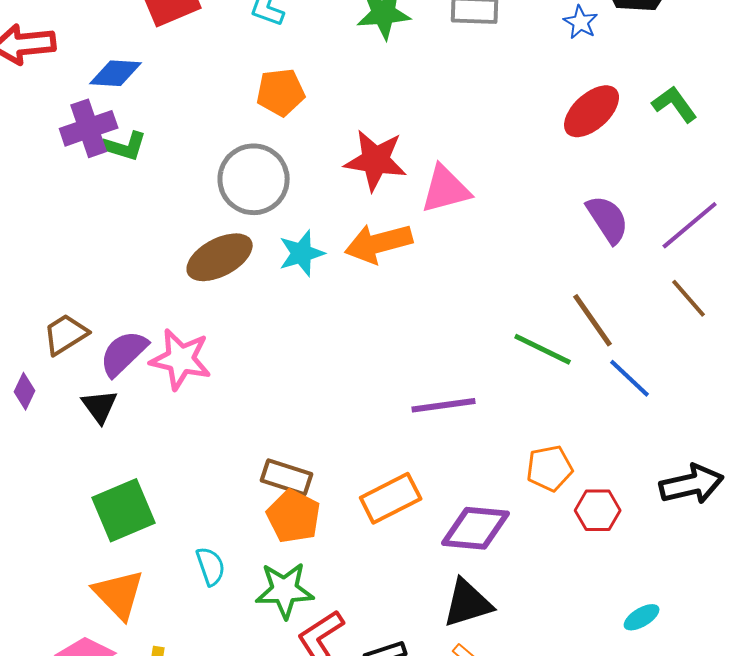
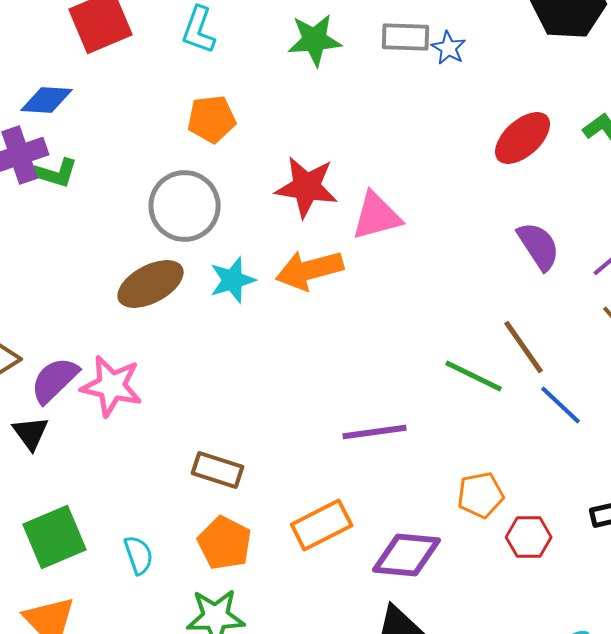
blue star: (581, 22) -> (449, 48), moved
brown rectangle: (287, 477) -> (218, 470), moved
cyan semicircle: (211, 566) -> (139, 555), moved

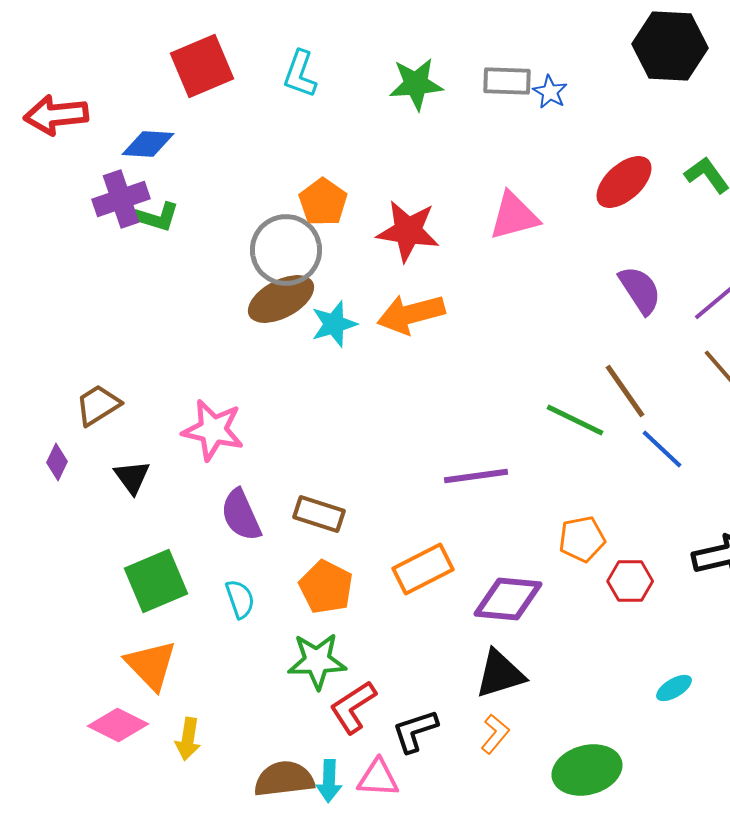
orange pentagon: (212, 119) -> (323, 202), moved, turned -30
pink triangle: (377, 216) -> (514, 216), moved
brown ellipse: (151, 284) -> (281, 299), moved
purple semicircle: (55, 380) -> (241, 515), moved, turned -70

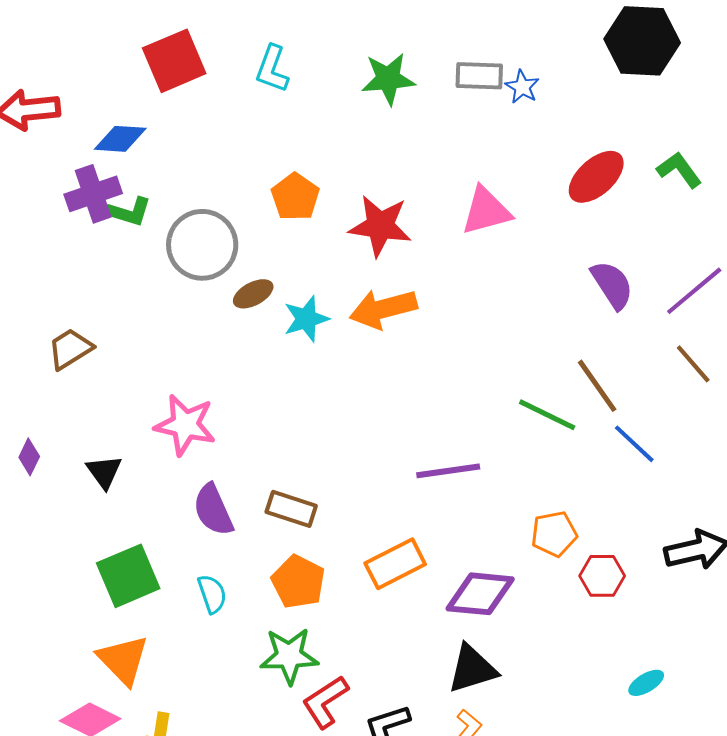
gray circle: (286, 250) -> (202, 245), moved
brown ellipse: (281, 299) -> (253, 294), size x0.6
brown trapezoid: (98, 405) -> (70, 349), moved

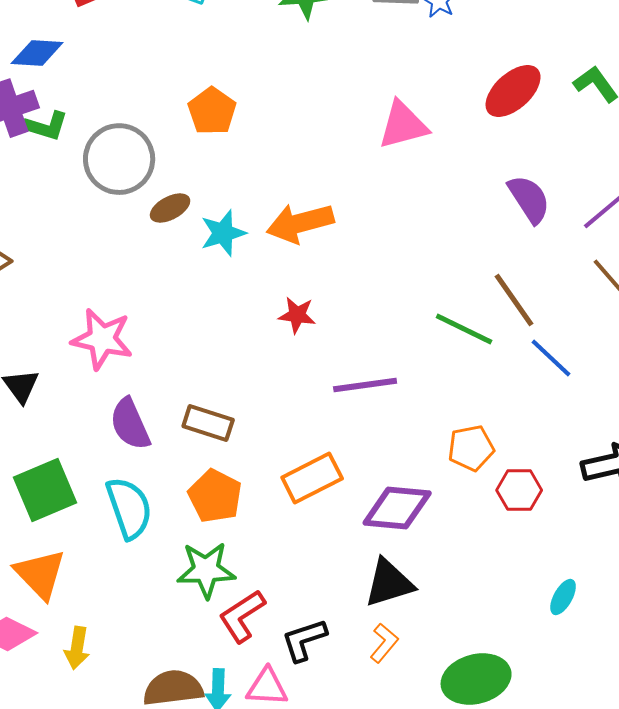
red star: (380, 226) -> (297, 315), moved, size x0.6
cyan semicircle: (212, 594) -> (129, 508), size x1.6
cyan ellipse: (646, 683) -> (563, 597), turned -30

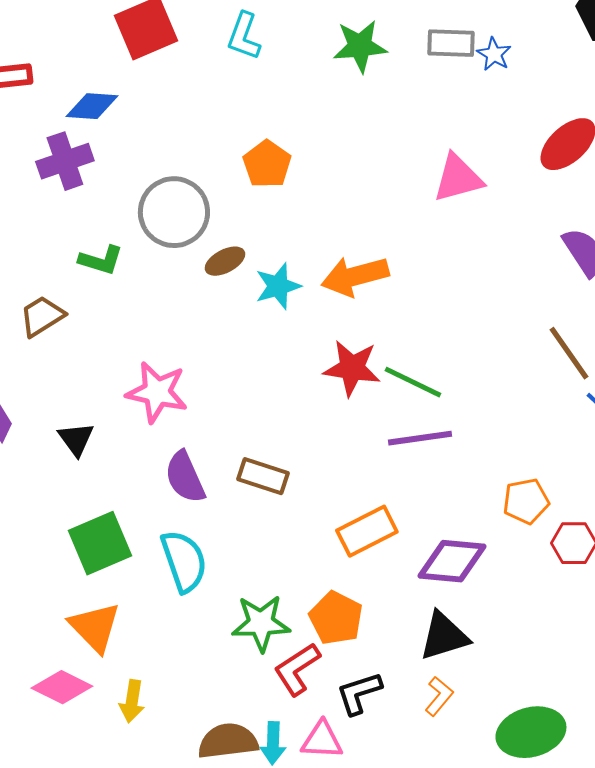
green L-shape: (46, 126) -> (101, 260), moved
red star: (297, 315) -> (352, 368), size x1.5
green line: (464, 329) -> (413, 382), moved
orange pentagon: (215, 496) -> (336, 618), moved

